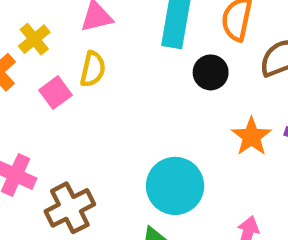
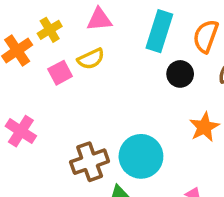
yellow semicircle: (93, 69) -> (91, 59), turned 44
brown cross: (70, 208) -> (90, 162), moved

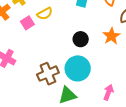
black circle: (180, 74) -> (81, 39), moved
orange star: (204, 127) -> (111, 36), moved

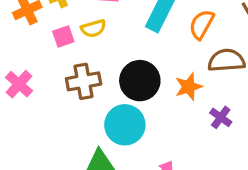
black circle: (81, 39) -> (140, 81), size x1.6
brown cross: (48, 74) -> (84, 81), moved

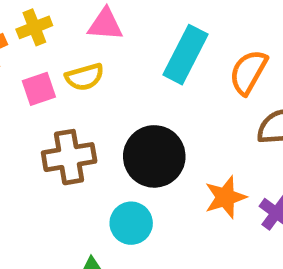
orange star: (189, 87) -> (225, 197), moved
cyan circle: (125, 125) -> (131, 223), size x0.7

